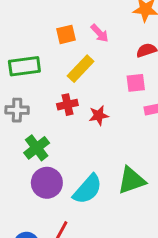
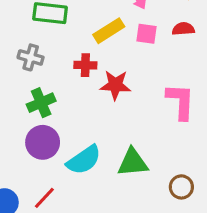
pink square: (136, 83) -> (146, 34), moved
red star: (99, 115) -> (115, 85), size x1.4

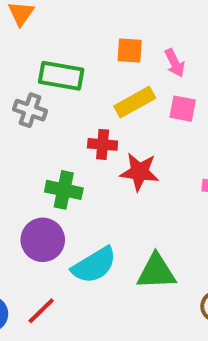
gray cross: (31, 57) -> (30, 110), moved
green cross: (41, 103) -> (64, 190), moved, turned 32

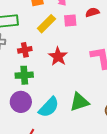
red cross: (103, 144) -> (25, 50), moved
red star: (139, 172) -> (58, 56), turned -30

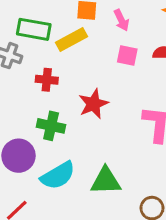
yellow rectangle: (46, 24) -> (72, 39), moved
green cross: (24, 75) -> (51, 126), moved

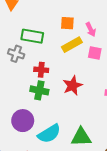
yellow rectangle: (72, 39) -> (72, 45), moved
green cross: (51, 126) -> (39, 90), moved

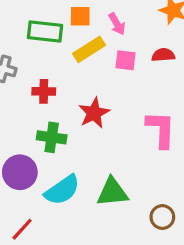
green rectangle: (32, 36) -> (45, 31), moved
green cross: (39, 90) -> (52, 137), moved

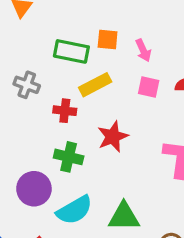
yellow rectangle: (89, 49) -> (95, 85), moved

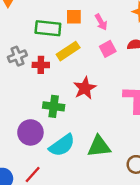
gray cross: (27, 85) -> (17, 56), turned -36
pink square: (149, 87) -> (108, 49), turned -35
red cross: (65, 111) -> (41, 65), moved

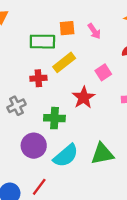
pink square: (108, 49) -> (103, 72), moved
gray cross: (17, 56) -> (16, 106), moved

